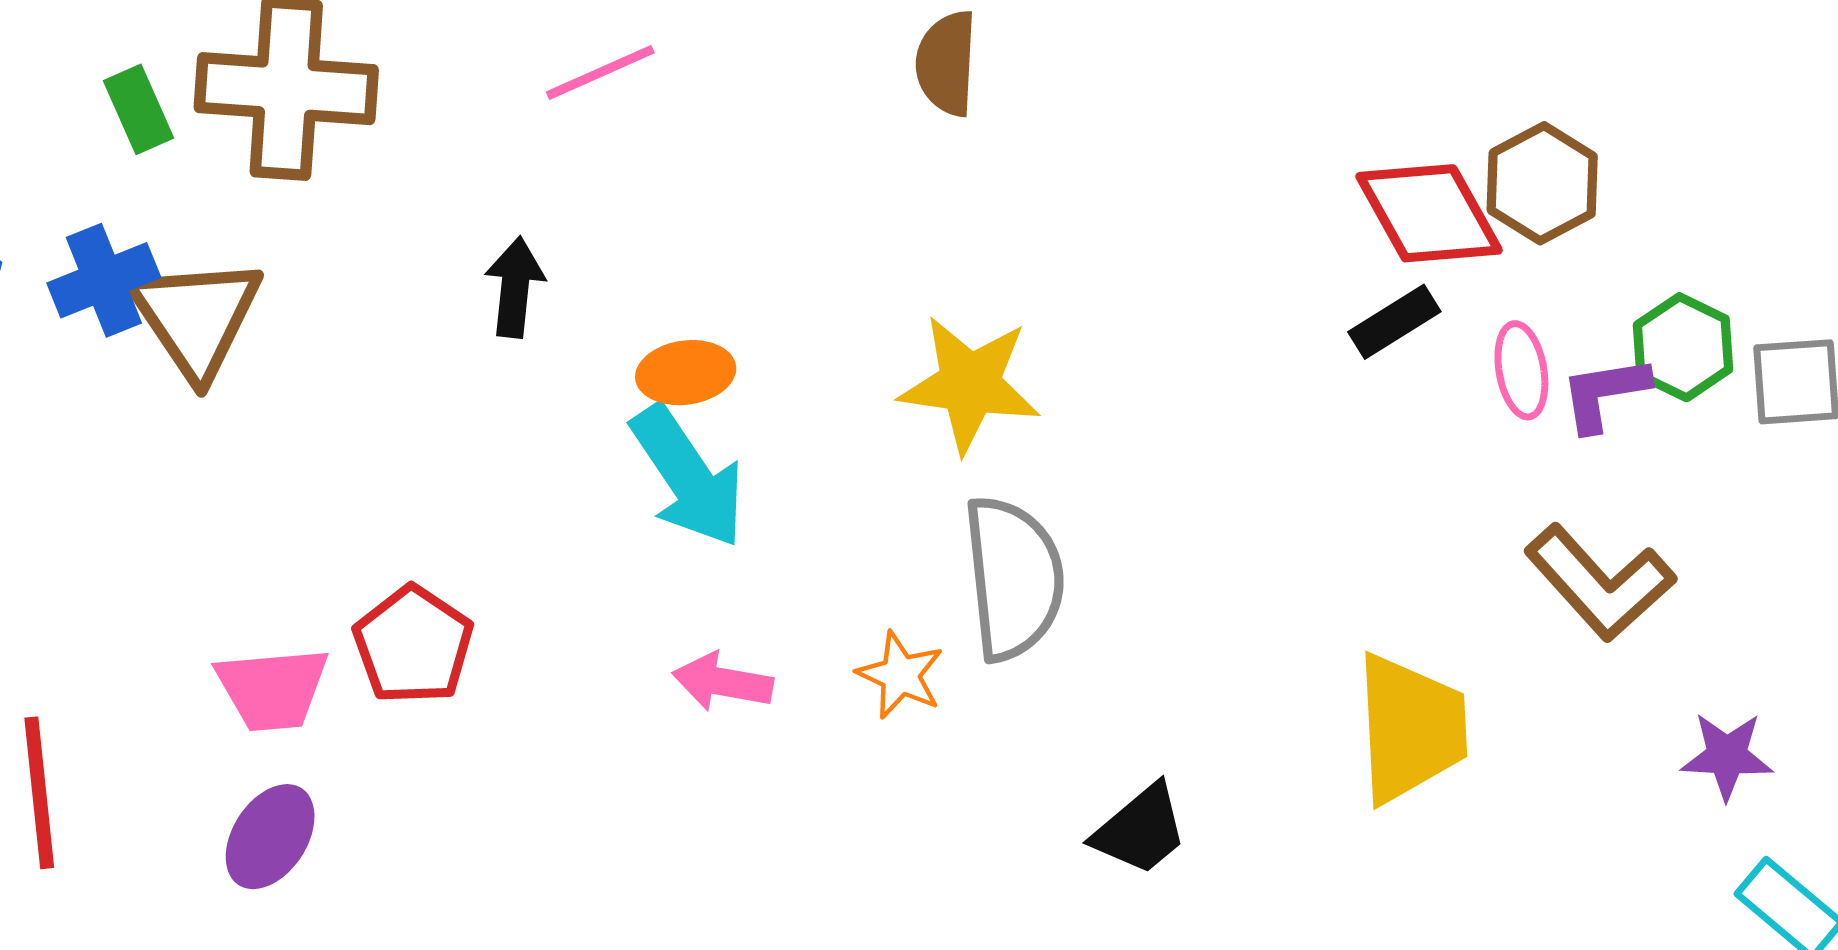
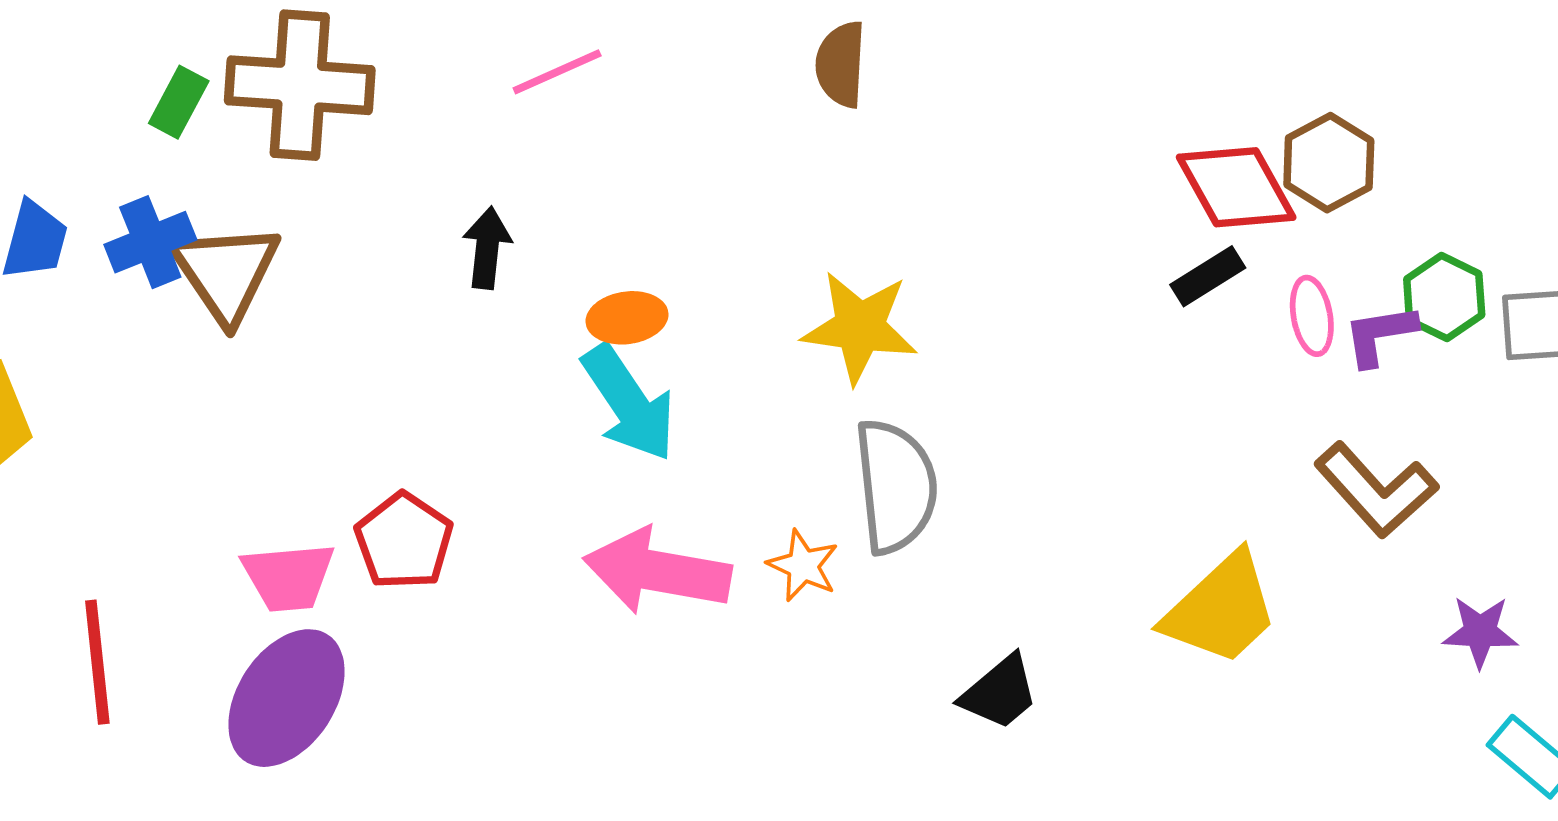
green rectangle: (138, 109) -> (179, 102), turned 52
pink arrow: (723, 682) -> (657, 571), size x1.8
yellow trapezoid: (1411, 728) -> (1221, 609), turned 50
purple ellipse: (270, 837) -> (287, 698), size x1.6

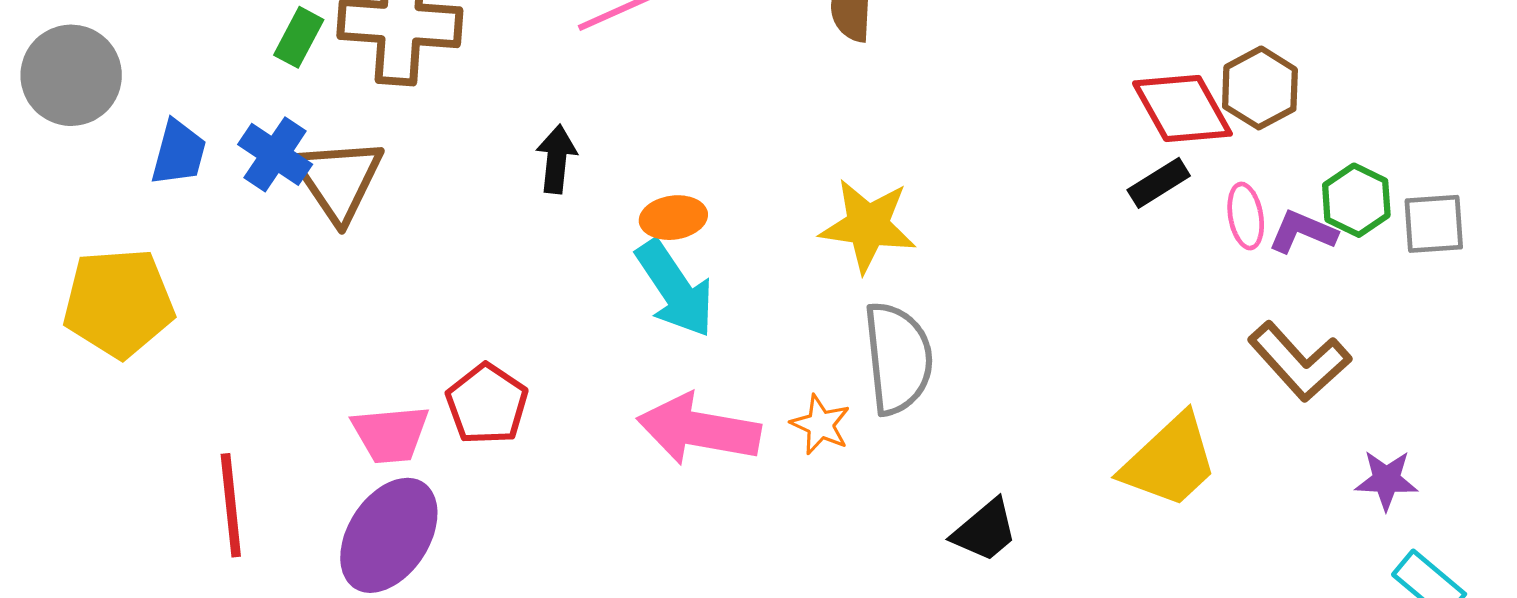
blue cross: (150, 242) -> (275, 154), turned -34
purple L-shape: (1380, 335) -> (1303, 232), turned 32

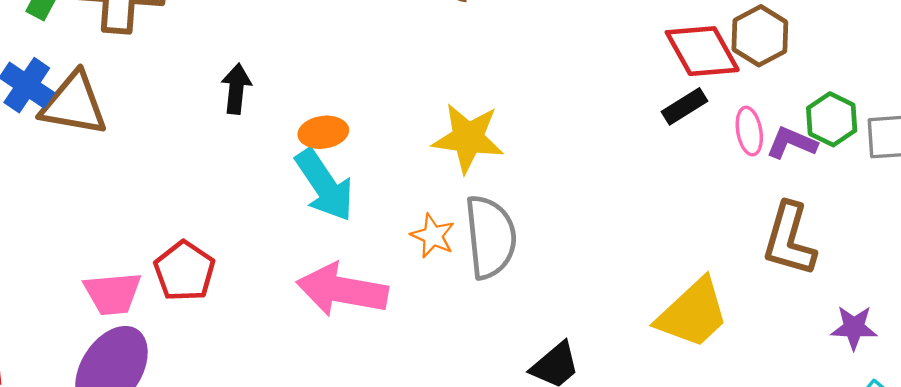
brown triangle: (338, 180) -> (74, 104), turned -46
brown L-shape: (1299, 361) -> (789, 239), turned 58
orange star: (820, 425) -> (433, 236), moved

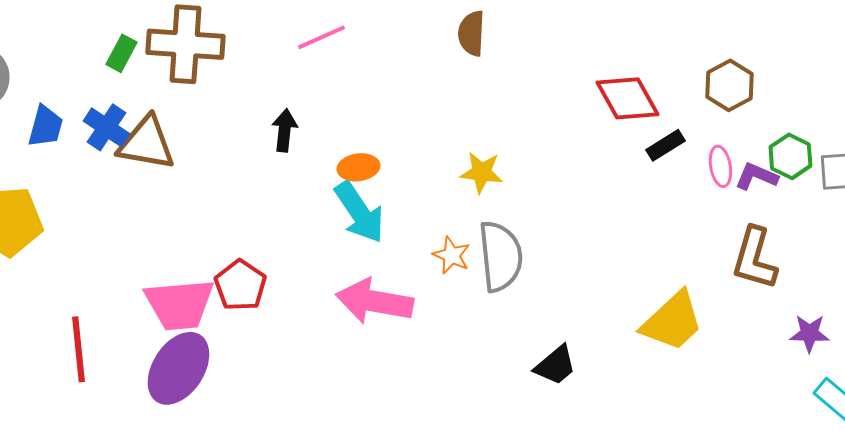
red diamond: (702, 51) -> (627, 98), moved
yellow star: (468, 138) -> (481, 172), size x0.7
pink trapezoid: (113, 293) -> (179, 304), size x1.4

